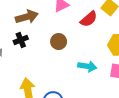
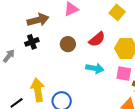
red semicircle: (89, 19) -> (97, 39), moved

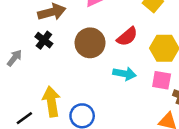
black cross: (32, 42) -> (44, 40), turned -32
brown circle: (68, 44) -> (90, 43), size x1.5

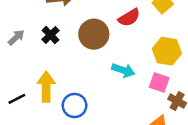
red semicircle: (127, 37) -> (129, 18), moved
black cross: (44, 40) -> (51, 35), moved

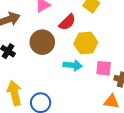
yellow hexagon: (167, 51) -> (86, 43), moved

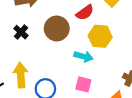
pink square: (104, 68) -> (83, 84), moved

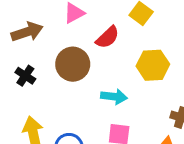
yellow hexagon: (100, 36) -> (153, 65), moved

